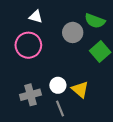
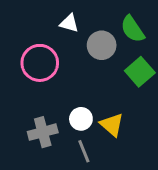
white triangle: (36, 17) -> (69, 23), moved
green semicircle: (95, 21) -> (132, 29), turned 36

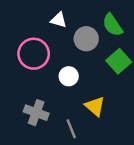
white circle: (81, 119) -> (69, 76), moved
gray cross: (43, 132) -> (36, 113), turned 35

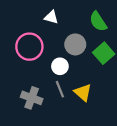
gray circle: (86, 39) -> (75, 44), moved
gray line: (71, 129) -> (60, 89), moved

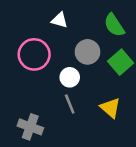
yellow triangle: (83, 92) -> (110, 108), moved
gray cross: (32, 98) -> (30, 127), moved

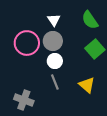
white triangle: (60, 20) -> (54, 20), moved, turned 40
gray circle: (87, 52) -> (53, 41), moved

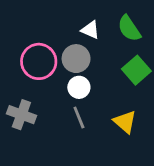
white triangle: (54, 20) -> (90, 30), moved, turned -32
gray cross: (24, 100) -> (21, 115), moved

